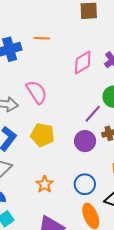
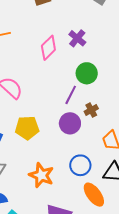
orange star: (45, 184) -> (41, 175), size x1.4

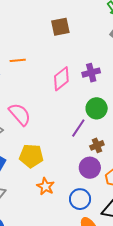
purple cross: (77, 38) -> (91, 73), turned 30
purple circle: (70, 123) -> (90, 168), moved
orange star: (41, 175) -> (45, 186), moved, size x0.7

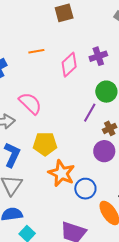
orange line: (18, 60) -> (36, 51), moved
orange star: (45, 186) -> (62, 173), size x1.5
blue circle: (80, 199) -> (85, 189), moved

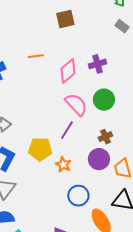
pink semicircle: (30, 103) -> (76, 104), moved
purple line: (90, 113) -> (67, 130), moved
orange star: (62, 173) -> (63, 165), moved, size x0.6

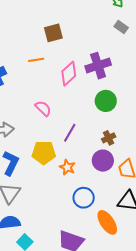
brown square: (65, 19) -> (53, 33), moved
purple cross: (98, 64) -> (98, 66), size x1.4
pink semicircle: (76, 104) -> (43, 108), moved, size x0.7

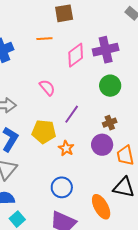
blue circle: (84, 198) -> (62, 187), moved

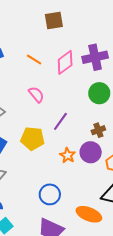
orange line: (44, 39) -> (34, 60), moved, turned 35
orange star: (66, 148) -> (68, 155), moved
orange ellipse: (101, 207) -> (89, 214), turned -40

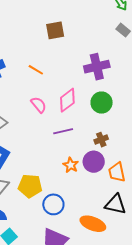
pink diamond: (65, 62) -> (67, 100), moved
purple line: (60, 121) -> (63, 131), turned 42
yellow pentagon: (32, 139) -> (30, 186), moved

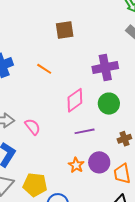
pink semicircle: (39, 105) -> (33, 127), moved
purple line: (63, 131) -> (85, 131), moved
brown cross: (101, 140) -> (124, 139), moved

